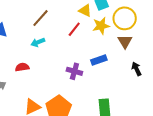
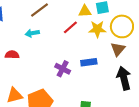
yellow triangle: (85, 11) -> (85, 11), turned -40
black arrow: (136, 69) -> (124, 78), size x1.6

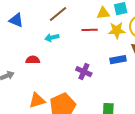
red line: (70, 27) -> (90, 30), turned 42
blue rectangle: (89, 62) -> (118, 60), moved

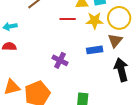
cyan arrow: (52, 38) -> (10, 26), moved

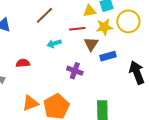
cyan arrow: (10, 26) -> (54, 43), moved
brown triangle: (115, 41) -> (91, 44), moved

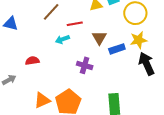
yellow star: (104, 27) -> (139, 40), moved
red line: (77, 29) -> (75, 24), moved

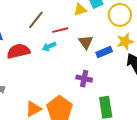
red semicircle: (32, 61) -> (18, 51), moved, size x1.6
purple cross: (85, 65) -> (84, 79), moved

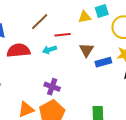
purple cross: (84, 79) -> (52, 87), moved

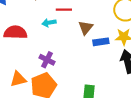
red semicircle: (18, 50) -> (15, 32), moved

